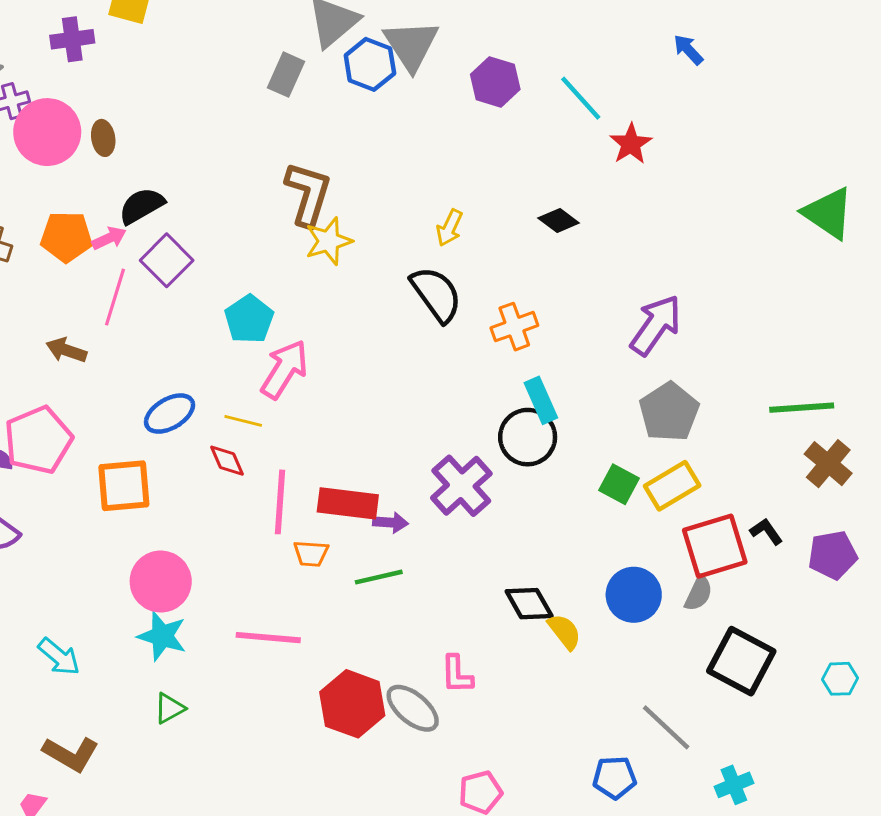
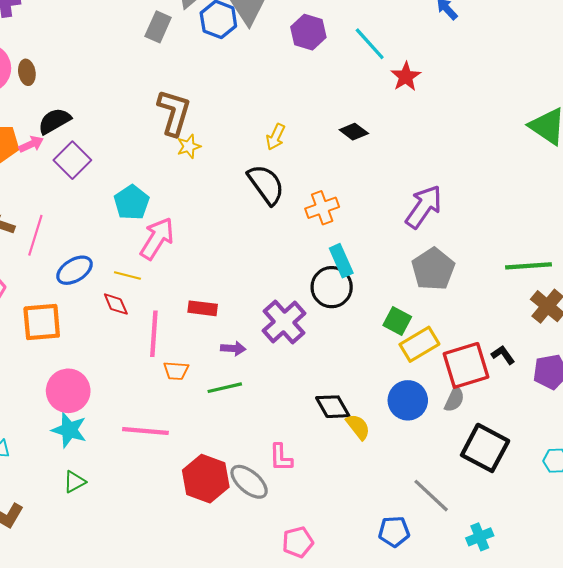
yellow star: (329, 241) -> (189, 146), size x0.7
pink line: (115, 297) -> (35, 235), moved
yellow rectangle: (672, 486) -> (419, 344), moved
red rectangle: (348, 503) -> (203, 308), moved, size x0.7

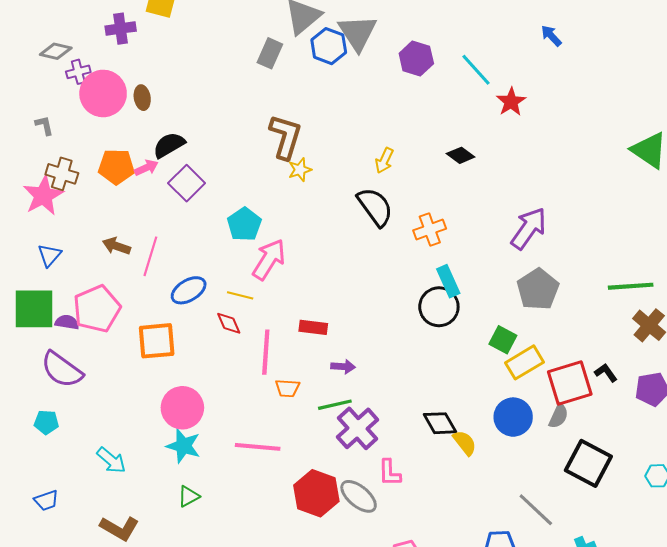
purple cross: (284, 322) -> (358, 428), moved

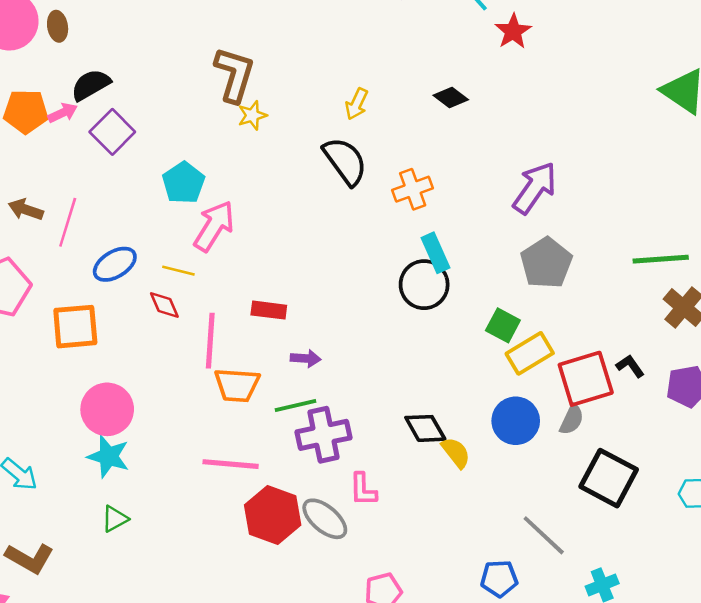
orange trapezoid: (287, 388) -> (237, 385), size x1.5
purple cross: (358, 428) -> (324, 435), turned 30
pink line: (258, 447) -> (231, 464), moved

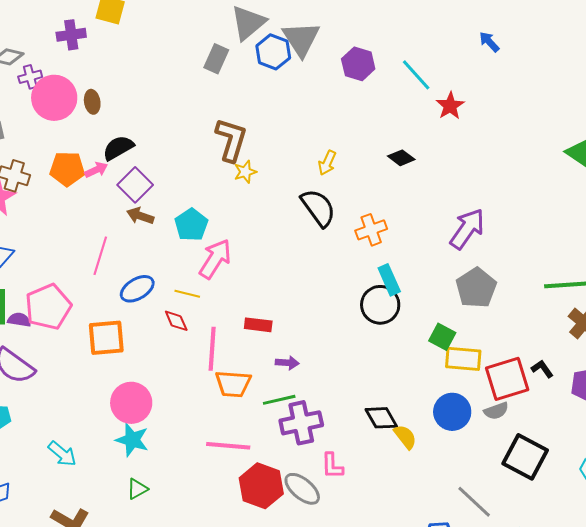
brown arrow: (26, 210) -> (140, 216), moved
yellow rectangle: (530, 353) -> (463, 359), turned 36
gray semicircle: (572, 420) -> (496, 411), turned 45

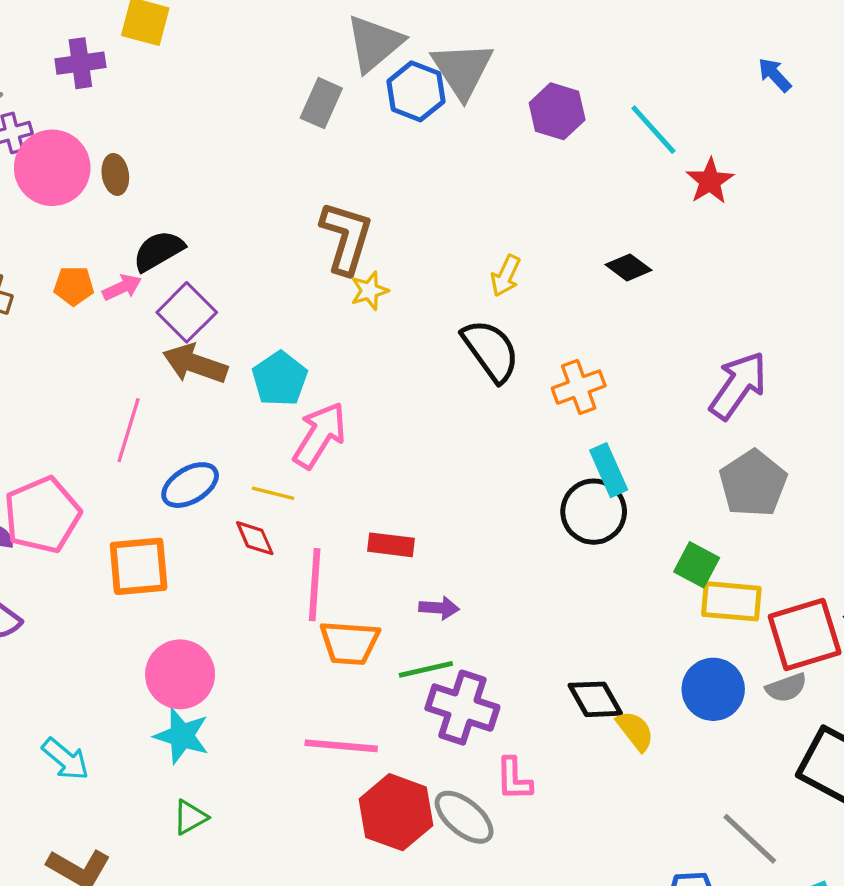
orange pentagon: (67, 169) -> (74, 286), size x0.7
brown arrow: (140, 216) -> (195, 364), size x1.4
purple cross: (301, 423) -> (462, 708), turned 30

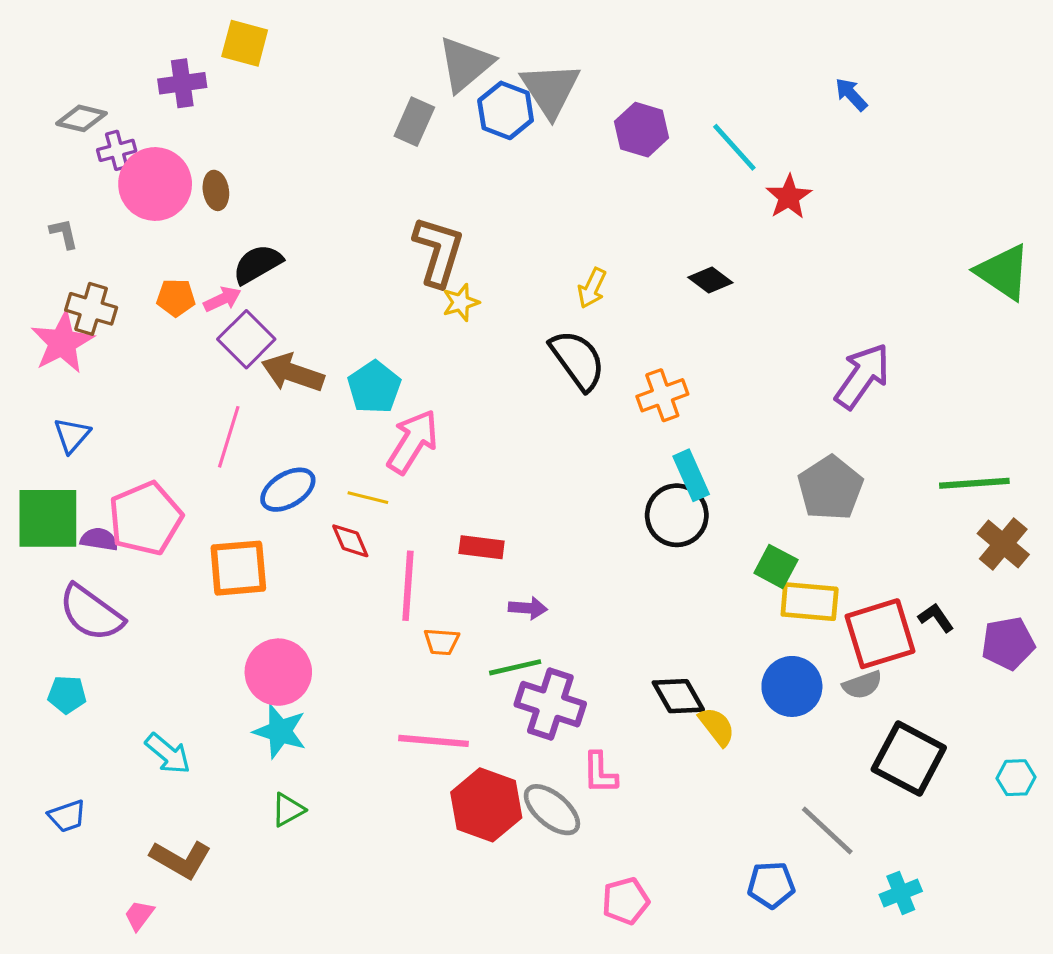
purple square: (187, 312) -> (246, 339), moved
purple arrow: (738, 385) -> (862, 376), moved
orange trapezoid: (349, 643) -> (442, 642), size x0.6

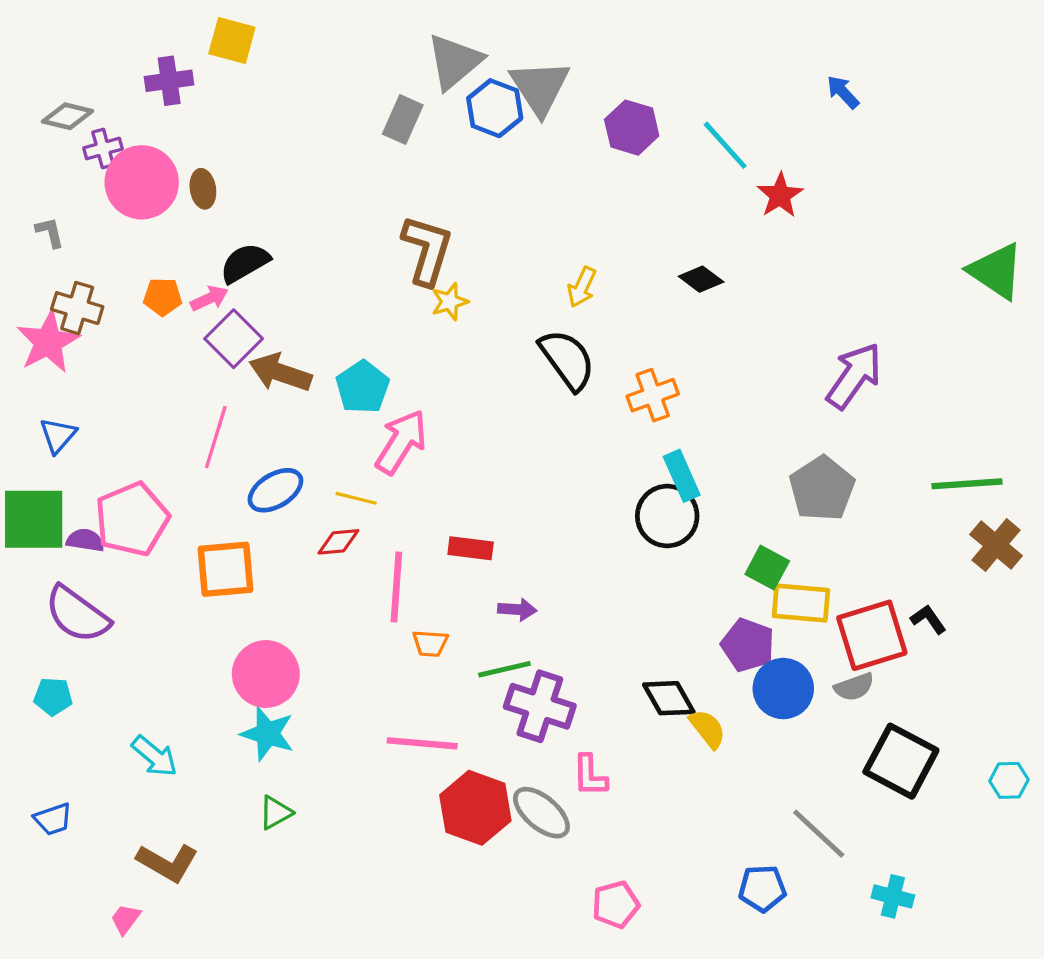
red diamond: (350, 541) -> (338, 542), turned -72
purple pentagon: (1008, 643) -> (748, 645), moved, turned 30
cyan cross: (901, 893) -> (893, 896), turned 36

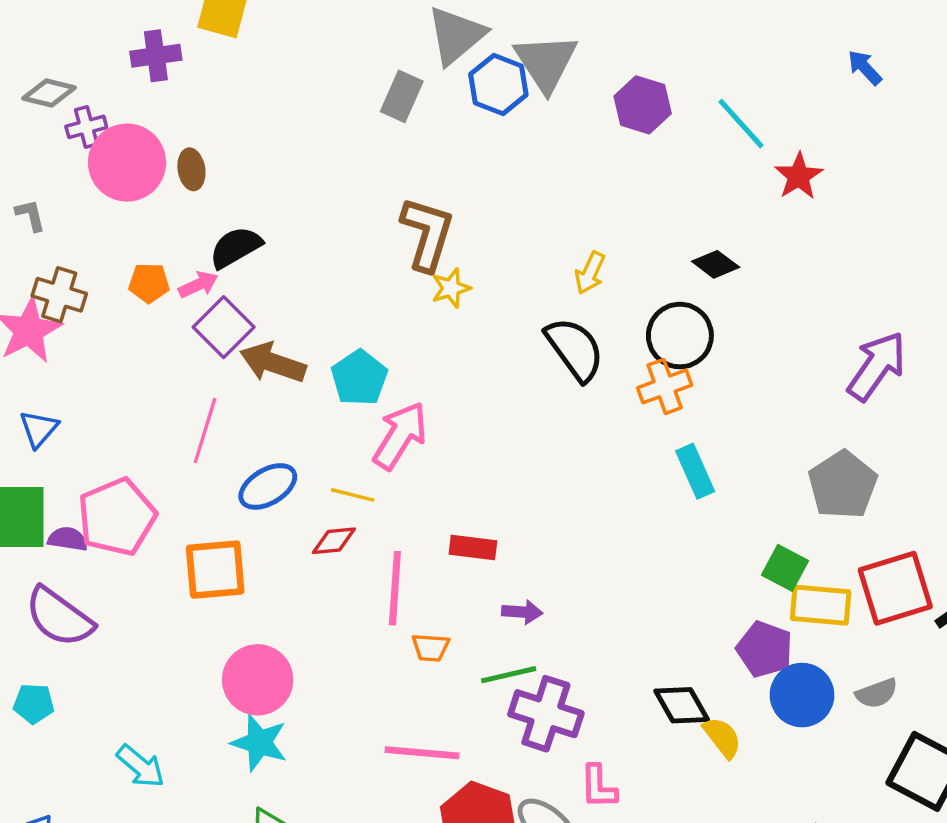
black circle: (667, 516) -> (680, 336), moved
red square: (872, 635) -> (895, 588), moved

